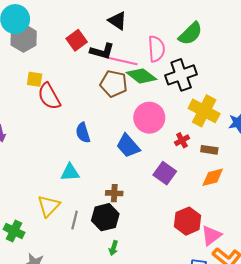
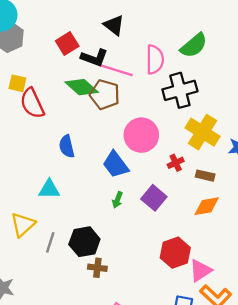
green diamond: (141, 76) -> (82, 87), moved
brown cross: (114, 193) -> (97, 268), moved
green arrow: (113, 248) -> (117, 200), moved

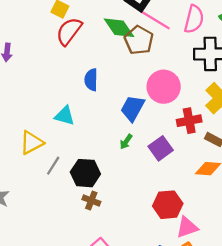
red semicircle: (32, 103) -> (69, 31), turned 48
red cross: (176, 163) -> (189, 121), size x1.5
blue trapezoid: (116, 165) -> (133, 108), turned 52

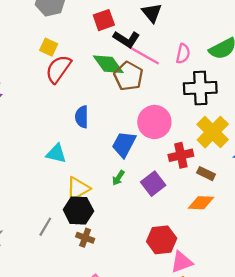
pink semicircle: (194, 19) -> (183, 54), size x0.7
yellow triangle: (32, 143) -> (78, 189), moved
gray line: (53, 166) -> (45, 227), moved

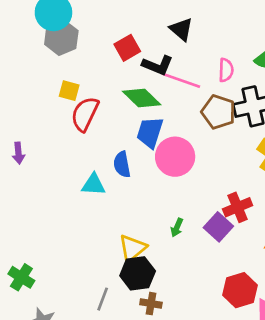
brown pentagon: (128, 76) -> (218, 112), moved
pink circle: (154, 122) -> (175, 157), moved
blue trapezoid: (124, 144) -> (150, 132), moved
cyan triangle: (56, 154) -> (93, 184), moved
red cross: (181, 155) -> (238, 207), moved

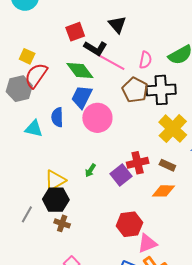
gray hexagon: (61, 37) -> (19, 89), moved

